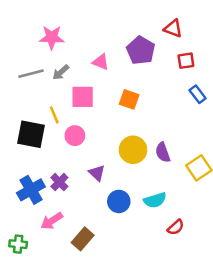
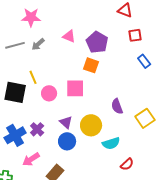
purple pentagon: (141, 50) -> (97, 42), moved
pink square: (83, 97) -> (75, 88), moved
yellow circle: (133, 150) -> (91, 125), moved
blue circle: (119, 201) -> (67, 141), moved

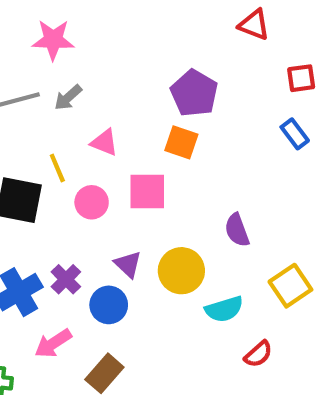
red square: (135, 35) -> (301, 78), moved
pink triangle: (69, 36) -> (104, 142), moved
yellow square: (145, 118) -> (290, 286), moved
blue circle: (67, 141) -> (109, 305), moved

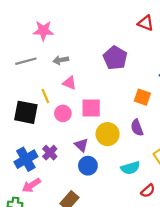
gray arrow: (68, 97) -> (61, 60), moved, turned 32
orange square: (181, 142) -> (142, 97), moved
yellow circle: (181, 271) -> (108, 134), moved
blue circle: (109, 305) -> (88, 166), moved
pink arrow: (53, 343) -> (31, 185), moved

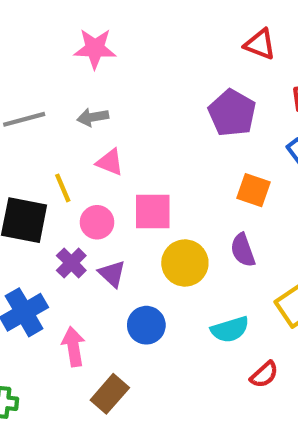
pink star: (43, 31) -> (95, 49), moved
purple pentagon: (115, 58) -> (232, 113), moved
purple triangle: (81, 145) -> (112, 274), moved
purple cross: (50, 153) -> (71, 263), moved
pink arrow: (31, 185) -> (73, 347), moved, turned 114

